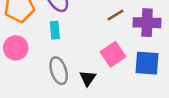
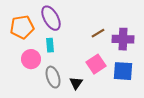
pink circle: (16, 48) -> (31, 59), moved

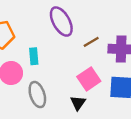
purple ellipse: (51, 18) -> (61, 22), moved
black triangle: (76, 83) -> (78, 103), moved

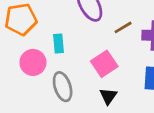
pink square: (89, 79) -> (104, 64), moved

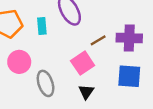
brown line: (123, 27) -> (98, 40), moved
cyan rectangle: (59, 44) -> (42, 26), moved

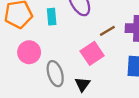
black triangle: (86, 92) -> (83, 84), moved

